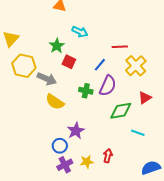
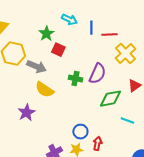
blue line: (100, 65) -> (91, 28), moved, turned -40
purple star: (76, 131) -> (26, 113), moved
blue circle: (60, 146) -> (80, 132), moved

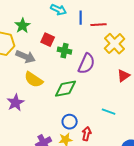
green star: (46, 34) -> (23, 26), moved
green cross: (75, 79) -> (65, 51), moved
green diamond: (110, 99) -> (66, 89), moved
cyan line: (127, 121) -> (109, 112), moved

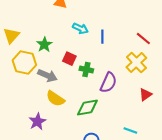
red line: (99, 25) -> (143, 39), moved, turned 42

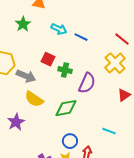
blue line: (102, 37) -> (81, 37), turned -64
green star: (44, 45) -> (23, 24), moved

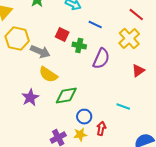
blue line: (81, 37) -> (95, 25), moved
green diamond: (66, 108) -> (66, 96), moved

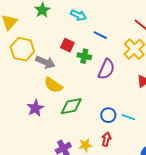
blue circle: (84, 117) -> (108, 115), moved

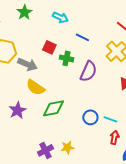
red arrow: (106, 139) -> (114, 137), moved

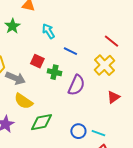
cyan arrow: (60, 17) -> (48, 31), turned -147

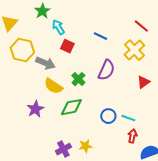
cyan arrow: (48, 31) -> (58, 27), moved
green cross: (54, 72) -> (78, 79), moved, turned 32

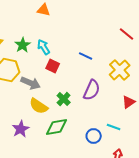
green star: (42, 11) -> (23, 45), moved
red line: (141, 26) -> (127, 34), moved
cyan line: (128, 118) -> (114, 127), moved

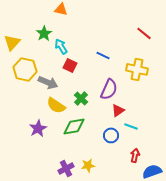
green star: (23, 45) -> (44, 33), moved
yellow cross: (120, 70) -> (137, 69), turned -35
red triangle: (129, 102) -> (118, 110), moved

